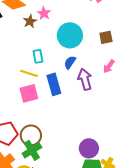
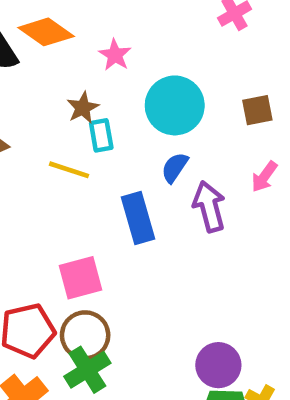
brown star: (30, 21) -> (83, 108), moved
cyan rectangle: (38, 56) -> (101, 135), moved
yellow line: (29, 73) -> (69, 170), moved
pink square: (29, 93) -> (80, 278), moved

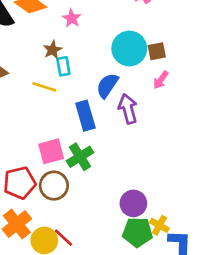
cyan circle: (175, 105) -> (129, 48), moved
blue semicircle: (175, 168) -> (107, 85), size x1.4
pink arrow: (264, 177) -> (161, 80), moved
green cross: (87, 370) -> (80, 157), moved

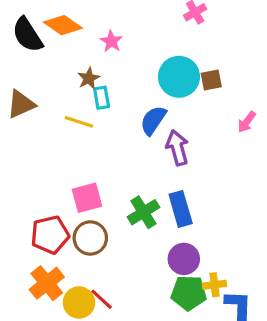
pink arrow: (161, 80) -> (247, 122), moved
blue rectangle: (85, 116) -> (181, 209), moved
green cross: (80, 157) -> (143, 212), moved
yellow cross: (159, 225) -> (214, 285), turned -36

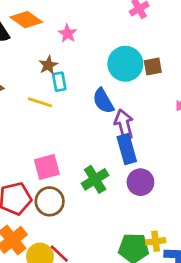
blue semicircle: (153, 120) -> (103, 101), turned -64
blue rectangle: (181, 209) -> (127, 149), moved
purple circle: (184, 259) -> (140, 182), moved

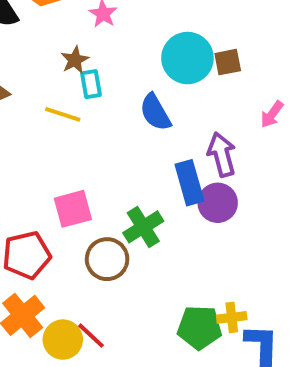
purple arrow: (124, 124) -> (222, 155), moved
purple circle: (140, 182) -> (218, 203), moved
brown circle: (50, 201) -> (107, 259), moved

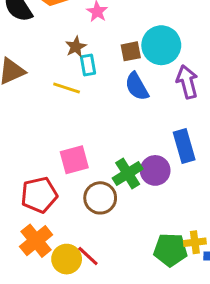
brown square: (228, 62) -> (131, 51), moved
purple arrow: (222, 155) -> (187, 82), moved
blue rectangle: (189, 183) -> (184, 146), moved
purple circle: (218, 203) -> (155, 170), moved

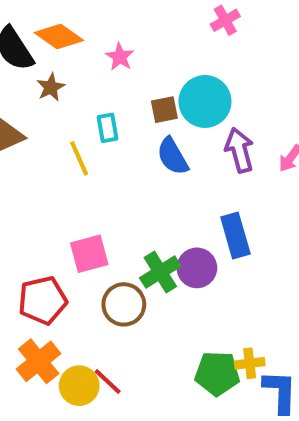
brown star: (76, 47) -> (51, 87), moved
yellow line: (67, 88) -> (79, 158), turned 48

